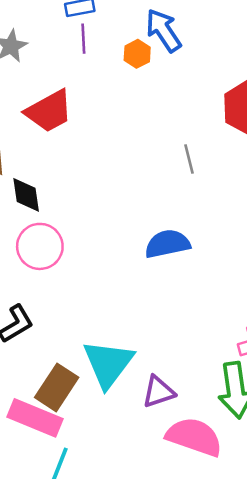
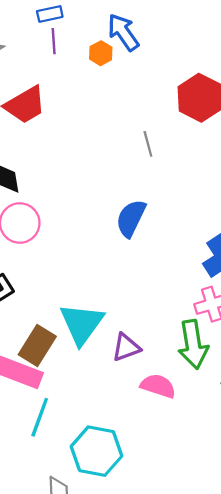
blue semicircle: (167, 244) -> (131, 218), turned -51
pink semicircle: (194, 437) -> (158, 386), size x0.7

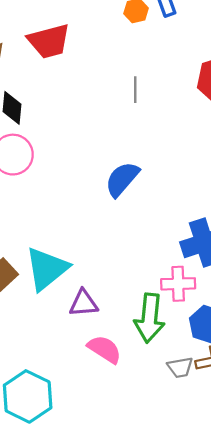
gray line: (148, 144) -> (135, 90), moved

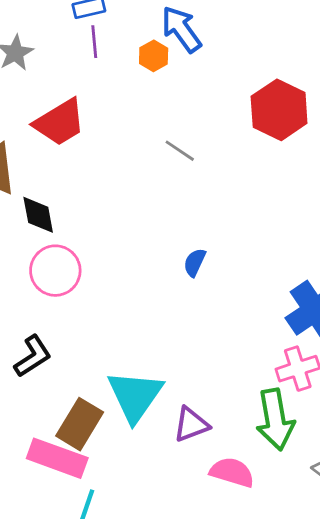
gray line: (135, 90) -> (180, 151), turned -40
blue semicircle: (122, 179) -> (195, 262), size x0.6

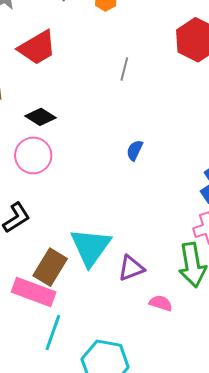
gray line: (180, 151) -> (124, 69), turned 70
black diamond: (38, 215) -> (41, 117), moved, turned -48
pink semicircle: (232, 472) -> (161, 303), size x0.7

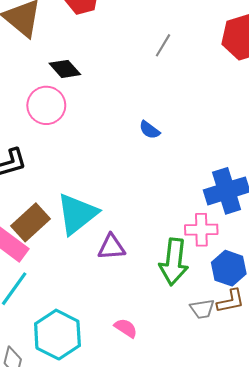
blue semicircle: (135, 150) -> (149, 130), turned -95
pink semicircle: (161, 303) -> (126, 328), moved

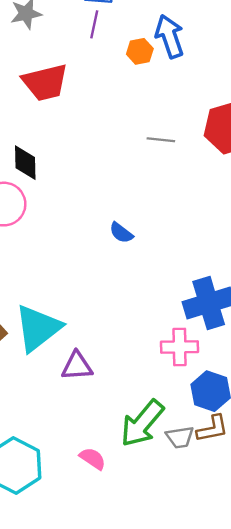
gray line: (163, 45) -> (161, 140), moved, turned 65
black diamond: (65, 69) -> (25, 163), turned 40
green arrow: (174, 262) -> (142, 423), moved, turned 33

